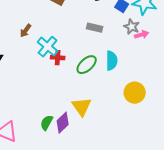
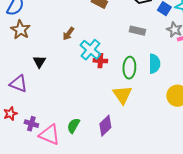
green ellipse: (87, 65) -> (129, 68), turned -45
yellow triangle: (82, 107) -> (122, 95), moved
green semicircle: (47, 123) -> (73, 126), moved

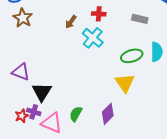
red cross: (100, 61) -> (99, 14), moved
black triangle: (39, 62) -> (42, 92), moved, size x1.5
green ellipse: (129, 68) -> (132, 56), turned 70
red star: (10, 114) -> (22, 116), moved

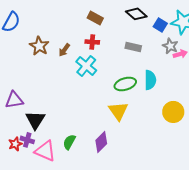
brown star: (23, 18) -> (39, 46), moved
purple triangle: (21, 72) -> (14, 100), turned -30

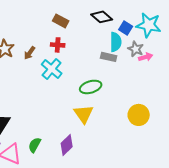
gray rectangle: (133, 47) -> (109, 57), moved
cyan semicircle: (150, 80) -> (116, 42), moved

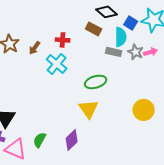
brown rectangle: (61, 21) -> (94, 29), moved
gray star: (136, 49) -> (136, 52), moved

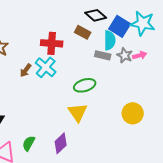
blue square: (131, 23) -> (120, 26), size x1.5
red cross: (63, 40) -> (52, 43), size x1.5
brown arrow: (35, 48) -> (26, 70), moved

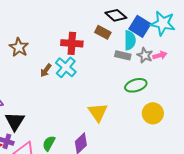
green ellipse: (85, 85) -> (136, 85), moved

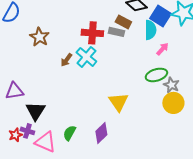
gray rectangle: (123, 55) -> (116, 32), moved
gray star: (145, 55) -> (171, 85), moved
pink arrow: (160, 55) -> (162, 49), moved, turned -32

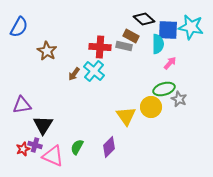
blue square: (160, 16) -> (168, 30), turned -30
yellow circle: (173, 103) -> (151, 107), moved

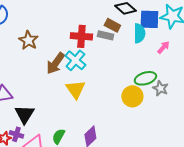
pink arrow: (170, 63) -> (163, 47), moved
brown arrow: (74, 74) -> (55, 63), size x1.6
yellow triangle: (126, 116) -> (75, 89), moved

